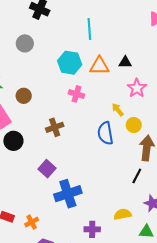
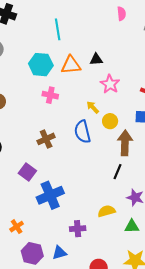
brown cross: (55, 127) -> (46, 139), moved

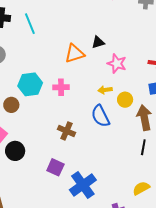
cyan line: (58, 29) -> (30, 24), moved
cyan hexagon: (41, 65) -> (30, 84), moved
yellow arrow: (93, 107) -> (105, 90), turned -40
brown cross: (46, 139) -> (66, 131), turned -30

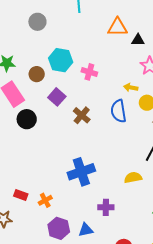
orange triangle: (75, 54) -> (117, 27), moved
purple square: (55, 167) -> (57, 97), moved
yellow semicircle: (141, 188) -> (133, 178), moved

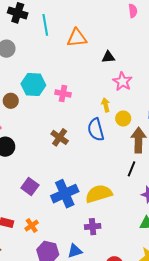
orange triangle: (117, 27) -> (77, 38), moved
yellow arrow: (131, 87) -> (106, 105), turned 72
purple square: (57, 97) -> (30, 186), moved
yellow semicircle: (133, 178) -> (99, 194), moved, size x1.5

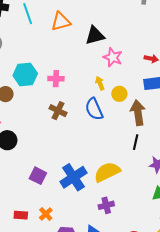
black triangle: (108, 57) -> (95, 35), size x1.5
brown cross: (60, 137) -> (58, 111), moved

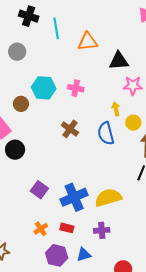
pink star: (113, 57) -> (133, 86), turned -30
pink cross: (56, 79) -> (76, 88), moved
red rectangle: (21, 215) -> (67, 228), moved

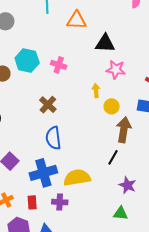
blue semicircle: (106, 133) -> (53, 138), moved
red rectangle: (67, 228) -> (32, 202), turned 64
purple cross: (102, 230) -> (60, 202), moved

